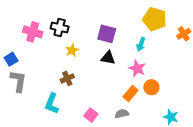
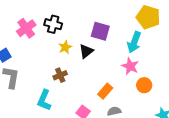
pink cross: (33, 32) -> (26, 28), turned 36
cyan arrow: (141, 44) -> (134, 42), size x1.5
black triangle: (108, 58) -> (86, 51), moved, turned -49
orange rectangle: (131, 94) -> (105, 91), moved

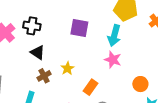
yellow star: (65, 47) -> (67, 68), moved
black triangle: (86, 51) -> (38, 52), moved, turned -42
orange circle: (144, 85) -> (140, 84), moved

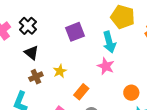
black cross: (32, 26) -> (28, 26), turned 30
purple square: (79, 28) -> (75, 32), turned -36
cyan arrow: (114, 35) -> (109, 42), turned -35

